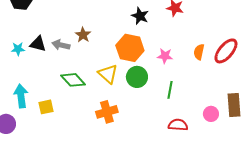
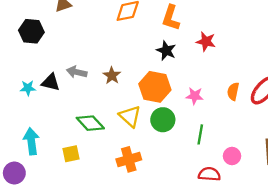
brown star: (83, 35) -> (112, 76), moved
gray arrow: (61, 45) -> (77, 72), moved
yellow square: (46, 107) -> (71, 154), moved
pink circle: (211, 114) -> (232, 156), moved

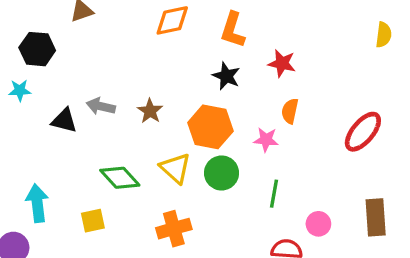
cyan star: (28, 88) -> (20, 90), moved
orange semicircle: (233, 91) -> (290, 111), moved

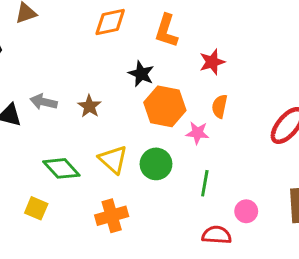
red star: (282, 63) -> (212, 62), turned -30
black star: (226, 76) -> (141, 74), moved
orange hexagon: (210, 127) -> (165, 106), moved
yellow square: (93, 221) -> (36, 208), turned 35

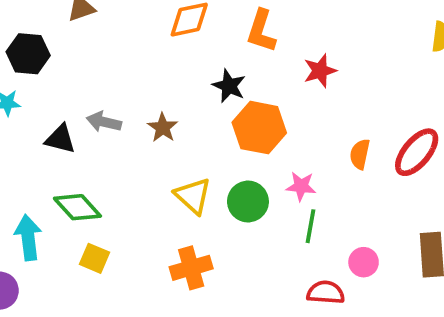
orange semicircle: (220, 106) -> (360, 154), moved
pink star: (197, 133) -> (301, 186), moved
green diamond: (61, 168) -> (77, 207), moved

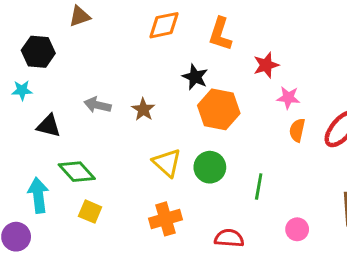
black triangle: (60, 139) -> (49, 126), moved
pink star: (301, 186) -> (288, 98), moved
pink circle: (364, 262) -> (297, 229), moved
red semicircle: (326, 292) -> (229, 238), moved

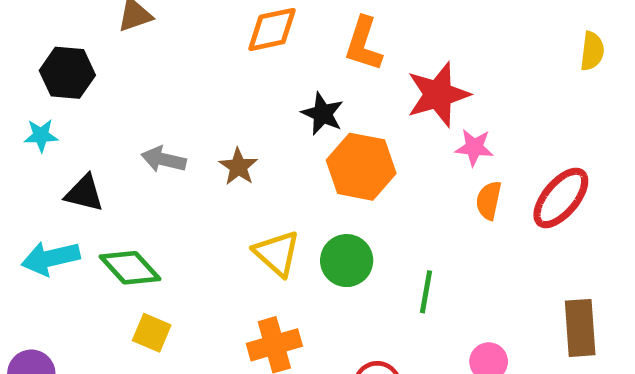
red star: (266, 65) -> (438, 94), size x1.5
cyan arrow: (38, 195) -> (51, 258), moved, turned -96

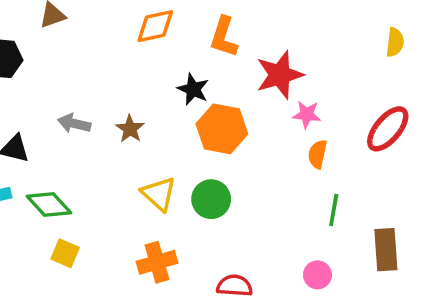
red ellipse: (561, 198) -> (388, 129), moved
green line: (426, 292) -> (334, 210), moved

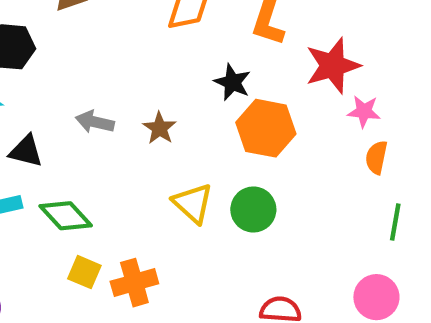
orange cross: (157, 262) -> (134, 283), moved
pink circle: (317, 275) -> (376, 297), size x1.4

